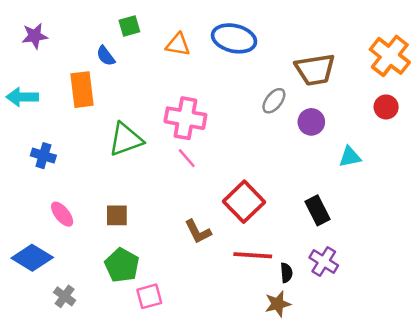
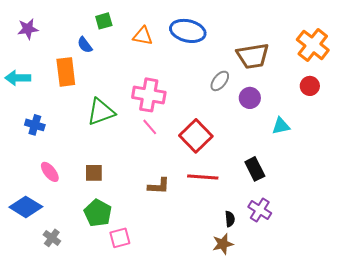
red square: (244, 202) -> (196, 136), moved
brown L-shape: (198, 232) -> (159, 186), turned -60
red line: (253, 255) -> (203, 177), moved

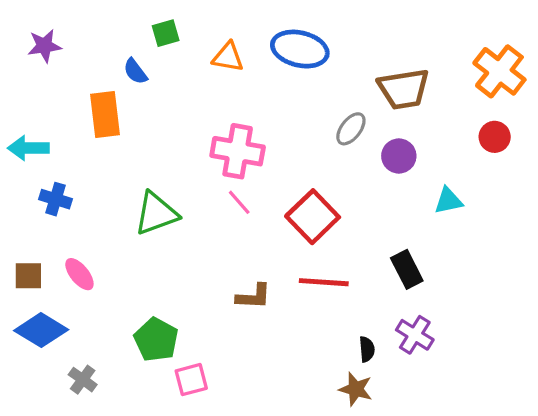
cyan arrow: (18, 78) -> (28, 148), moved
green triangle: (101, 112) -> (156, 213), moved
brown square: (94, 173) -> (28, 276), moved
brown star: (223, 244) -> (356, 389), turned 30

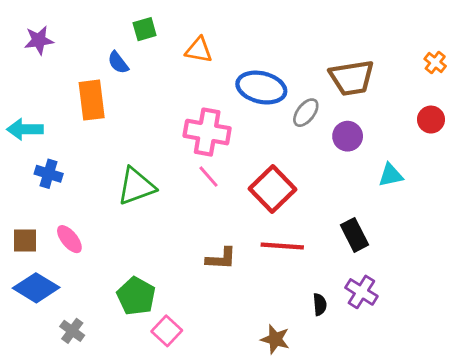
blue ellipse: (300, 49) -> (261, 88), moved
orange cross: (499, 71) -> (435, 63), size x0.5
pink square: (191, 380) -> (167, 331), turned -32
brown star: (356, 389) -> (275, 339), moved

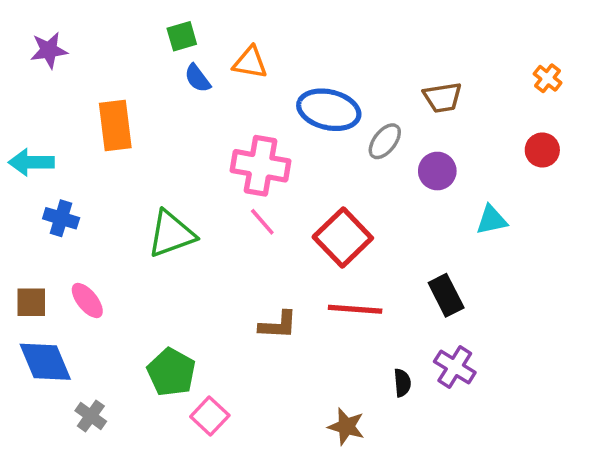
blue semicircle: (118, 63) -> (198, 78), moved
brown trapezoid: (352, 78) -> (443, 98), size x0.7
blue diamond: (36, 288) -> (45, 362), turned 36

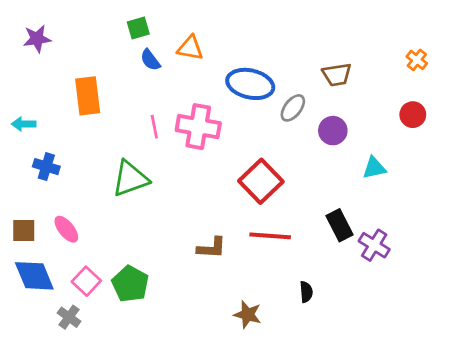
cyan arrow: (31, 162) -> (24, 124), size x0.7
pink line: (262, 222) -> (154, 127), moved, turned 30
purple cross: (455, 367) -> (374, 245), moved
pink square: (210, 416) -> (86, 281), moved
brown star: (346, 427) -> (248, 314), moved

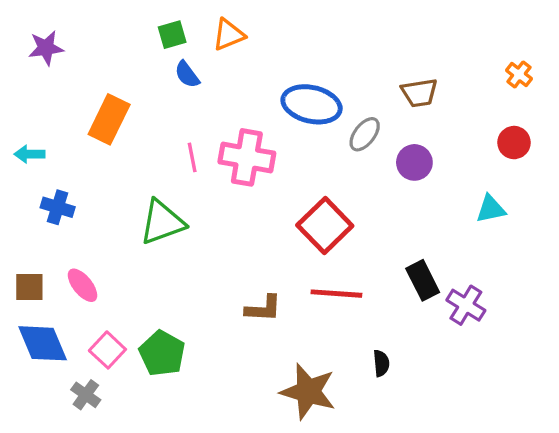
orange triangle: (190, 48) -> (229, 35), moved, turned -32
orange rectangle: (88, 96) -> (109, 119), turned 33
cyan triangle: (374, 168) -> (491, 209), moved
brown star: (248, 314) -> (308, 391), size x1.6

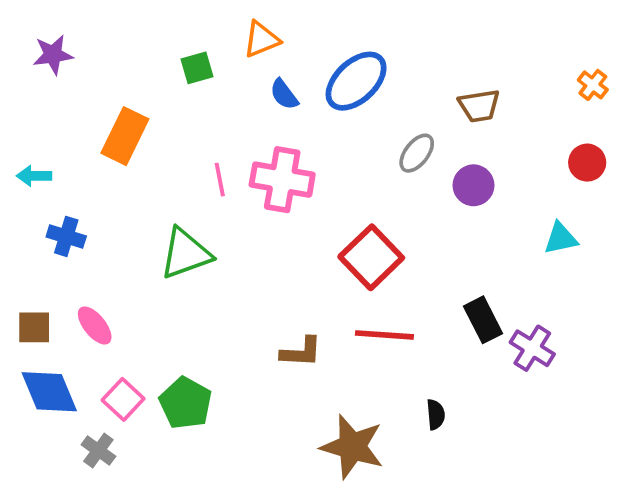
green square: (172, 35) -> (197, 68), moved
blue semicircle: (187, 74) -> (284, 94), moved
blue ellipse: (312, 104) -> (356, 81), moved, turned -56

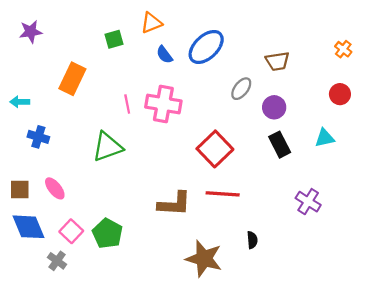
black rectangle: (483, 320) -> (280, 145), moved
brown L-shape: (301, 352) -> (174, 204), size x1.4

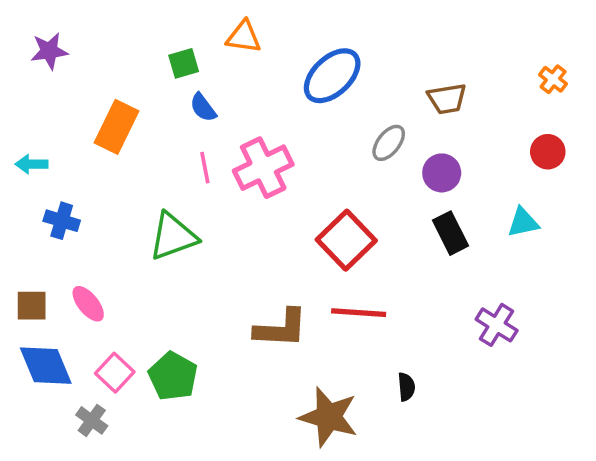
orange triangle: (151, 23) -> (244, 37), turned 30
blue semicircle: (164, 55) -> (203, 108), moved
pink cross: (163, 104) -> (263, 168), turned -36

